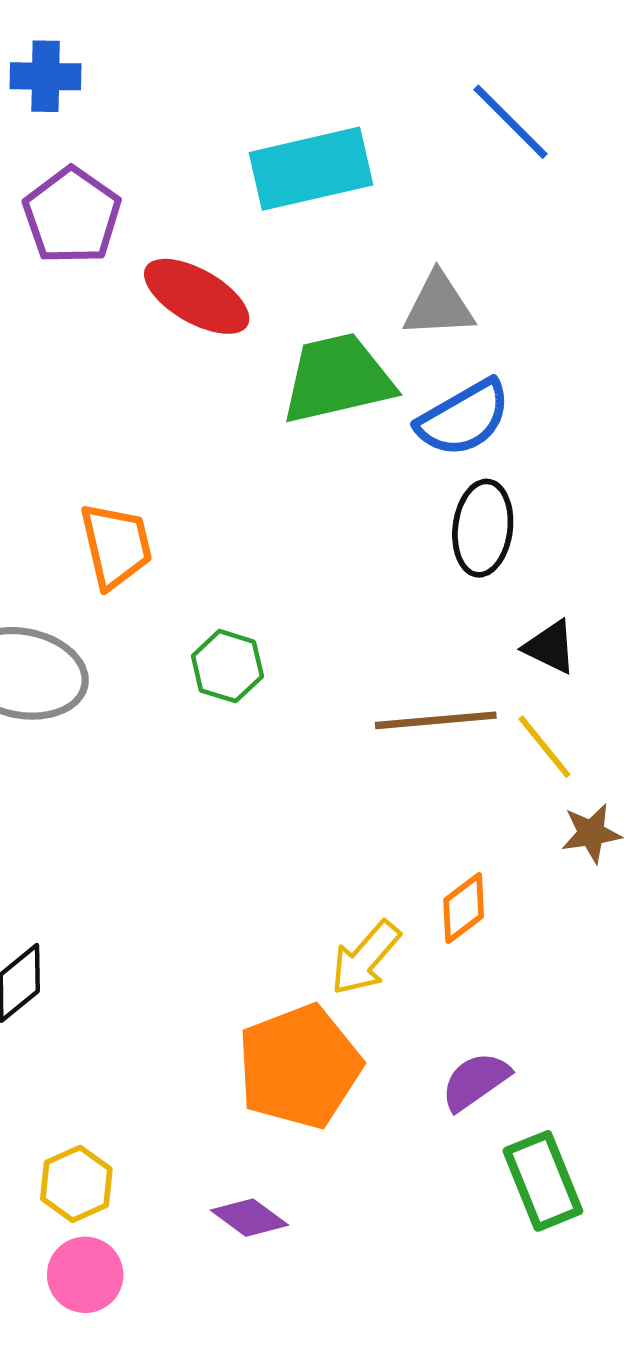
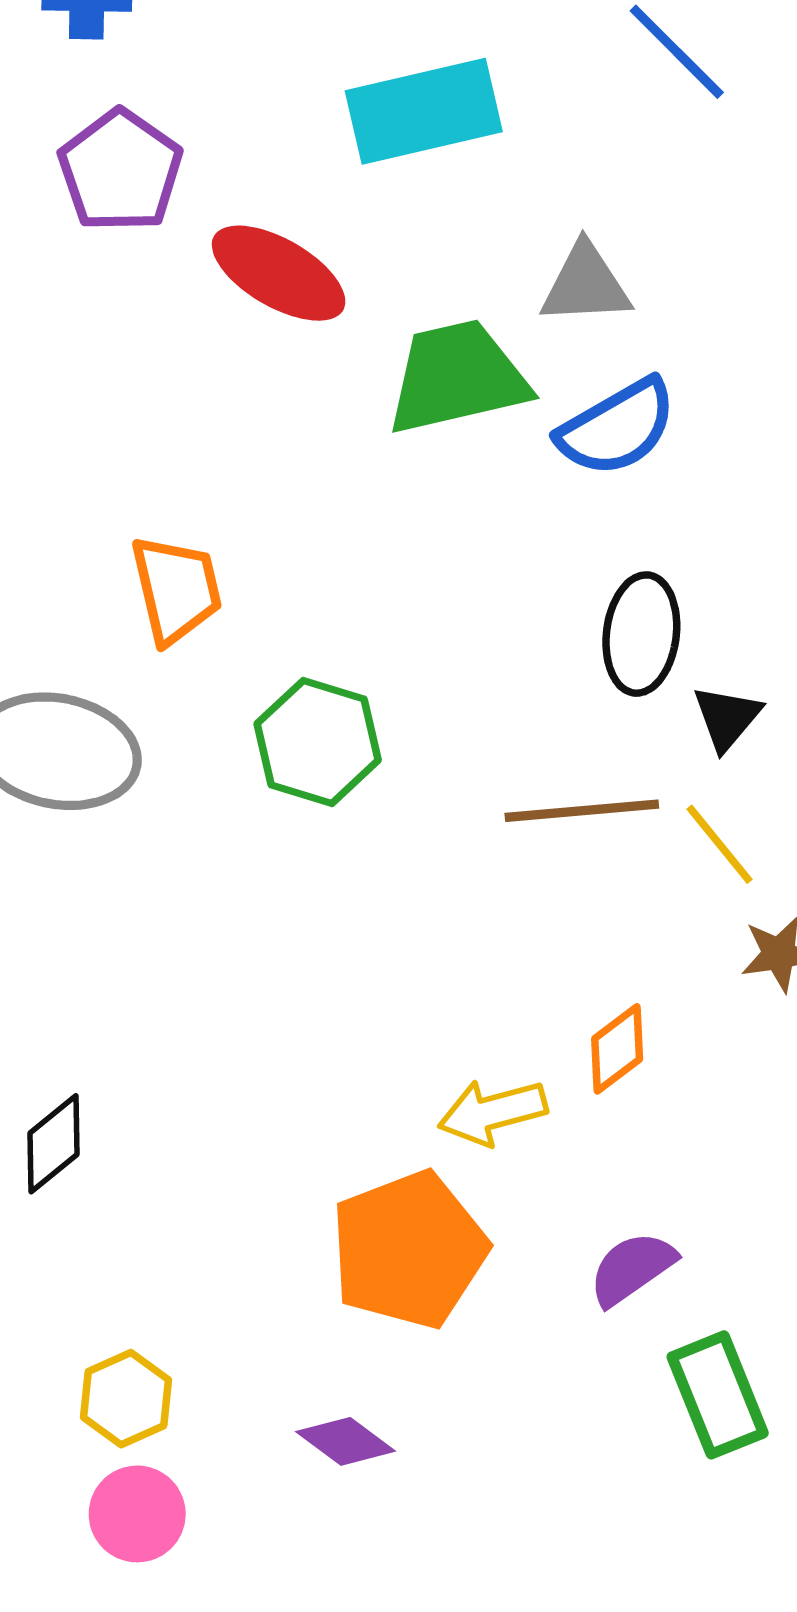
black ellipse: (483, 528) -> (641, 634), moved
black triangle: (550, 647) -> (727, 718), turned 44
green hexagon: (227, 666) -> (318, 742), size x1.4
yellow arrow: (365, 958) -> (493, 1112), turned 34

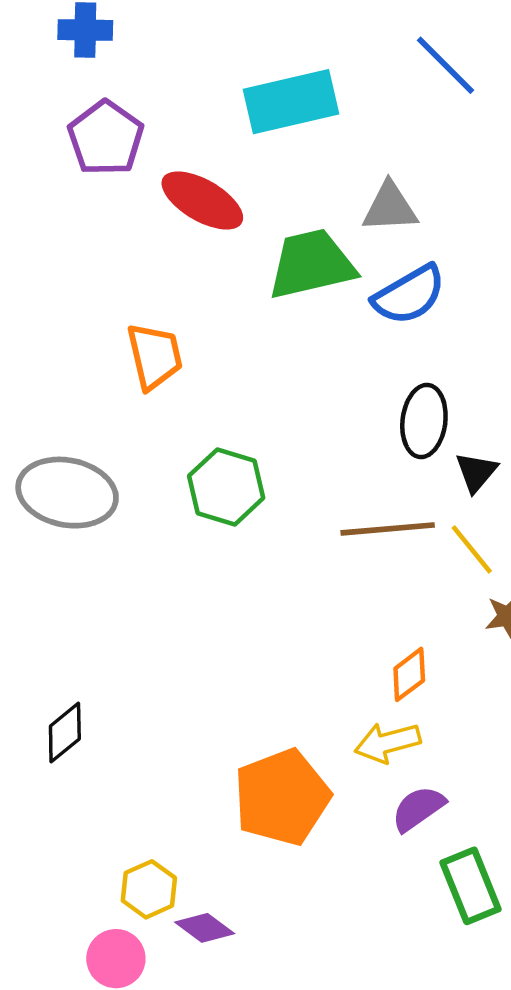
orange trapezoid: (176, 589) -> (155, 356), moved
yellow arrow: (493, 1112) -> (388, 743), moved
yellow hexagon: (126, 1399) -> (149, 889), moved
purple diamond: (346, 1441) -> (205, 928), moved

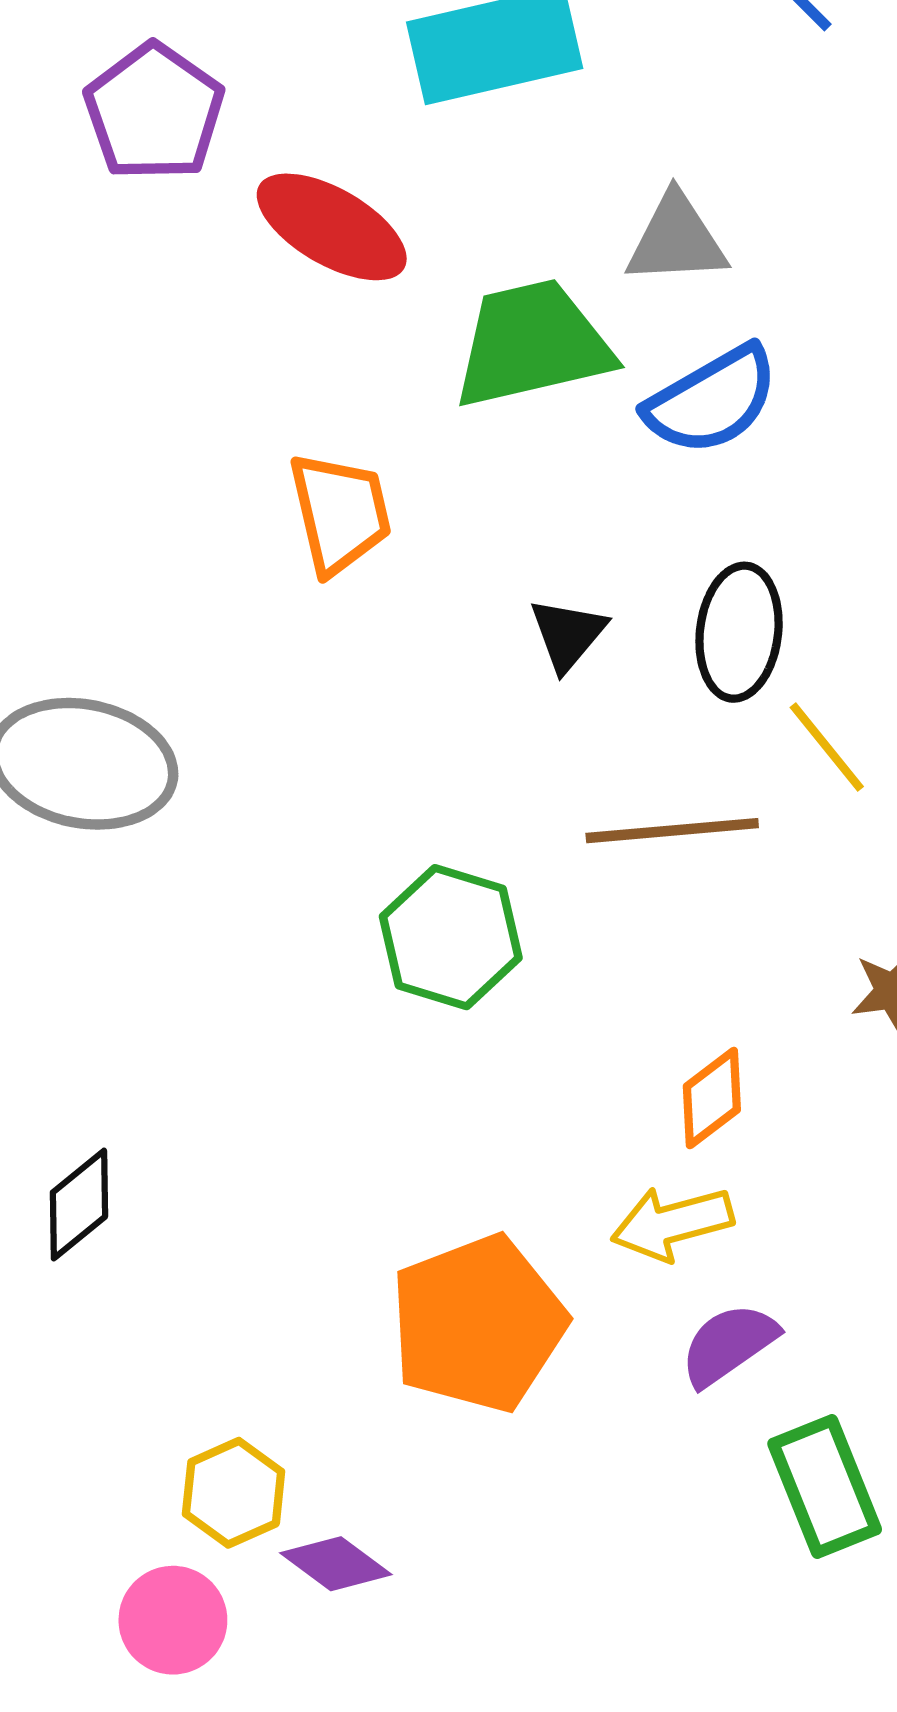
orange trapezoid: (155, 356) -> (340, 513), moved
black triangle: (476, 472) -> (568, 634), moved
green hexagon: (226, 487) -> (451, 937), moved
yellow line: (472, 549) -> (827, 747), moved

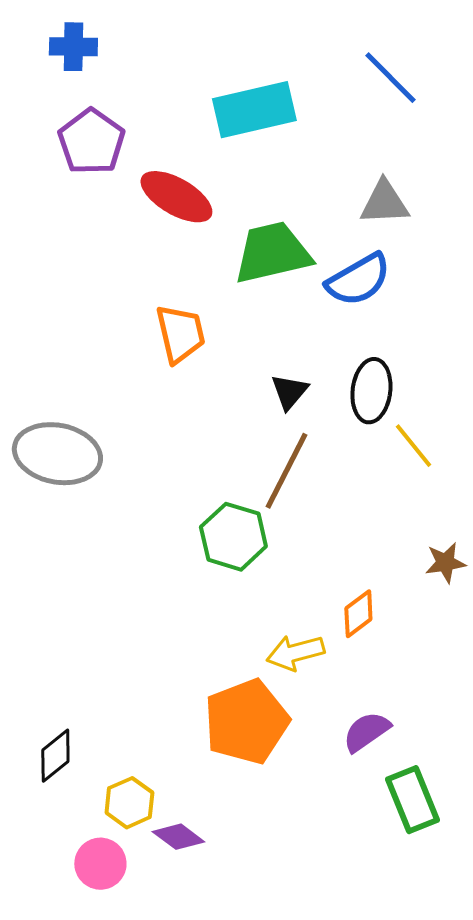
gray triangle: (676, 239) -> (384, 203), moved
brown line: (672, 831) -> (286, 471), moved, turned -58
black diamond: (79, 1204) -> (55, 756), moved
yellow arrow: (672, 1223) -> (295, 653), moved

